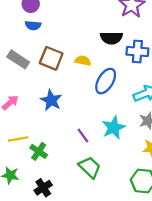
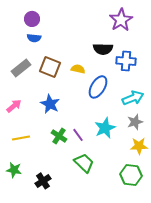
gray rectangle: (18, 59) -> (21, 68), turned -72
green cross: (39, 151) -> (59, 136), moved

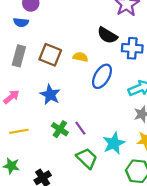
blue semicircle: (34, 38) -> (21, 22), moved
black semicircle: (103, 49) -> (107, 35), turned 30
gray rectangle: (21, 68) -> (19, 56), turned -36
cyan star: (105, 128) -> (114, 143), moved

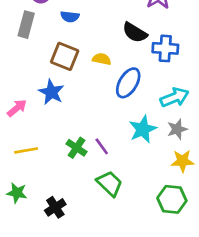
blue semicircle: (21, 22) -> (70, 17), moved
gray rectangle: (19, 56) -> (26, 25), moved
blue star: (50, 95) -> (51, 92), moved
cyan star: (114, 143) -> (143, 129), moved

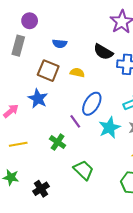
blue semicircle: (70, 17) -> (60, 44), moved
blue ellipse: (128, 83) -> (92, 104), moved
purple line: (102, 146) -> (75, 121), moved

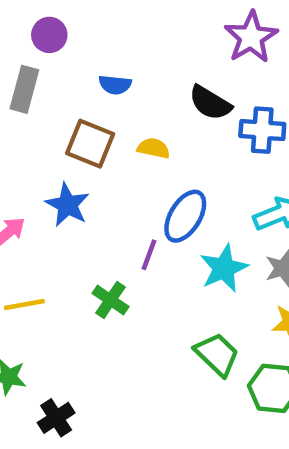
purple line: (75, 121) -> (149, 255), turned 56
green trapezoid: (83, 170) -> (217, 354), moved
black cross: (41, 189) -> (56, 418), moved

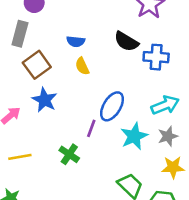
blue semicircle: (115, 85) -> (76, 41), moved
brown square: (90, 144) -> (37, 65), moved, turned 32
yellow semicircle: (154, 148) -> (82, 66), moved, turned -126

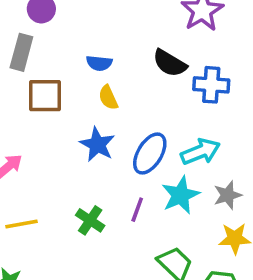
brown square: (37, 65) -> (45, 96), turned 36
blue star: (45, 100) -> (97, 144), moved
cyan arrow: (165, 105) -> (200, 152), moved
purple line: (91, 128) -> (137, 210), moved

